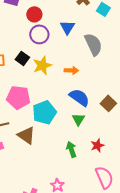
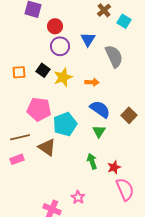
red star: (97, 145) -> (114, 167), moved

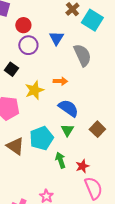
cyan square: (124, 21) -> (92, 20), size x1.5
yellow star: (63, 77) -> (34, 90), moved
brown square: (129, 115) -> (97, 129), moved
cyan pentagon: (65, 124) -> (41, 138), moved

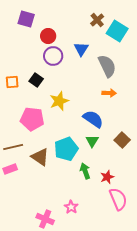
orange arrow: (60, 81) -> (109, 93), moved

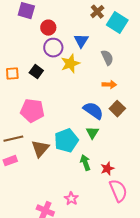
gray semicircle: (107, 66) -> (107, 58), size x0.7
yellow star: (59, 101) -> (70, 64), moved
brown square: (122, 140) -> (117, 109), moved
brown triangle: (40, 157) -> (40, 149), turned 36

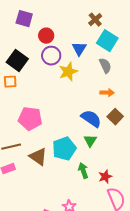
cyan square: (117, 23) -> (107, 41), moved
black square: (36, 72) -> (17, 61), moved, size x1.5
brown triangle: (40, 149) -> (38, 157), turned -36

